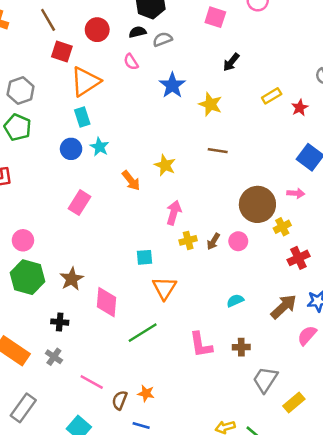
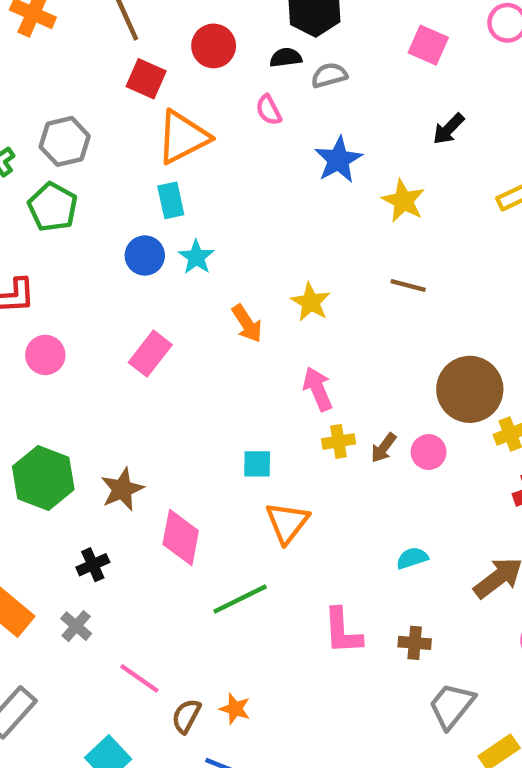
pink arrow: (174, 213) -> (318, 389), turned -45
pink circle: (23, 240) -> (45, 355), moved
black cross: (60, 322) -> (93, 565), turned -35

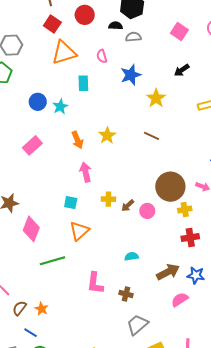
pink semicircle: (269, 110) -> (102, 56), moved
cyan rectangle: (171, 200) -> (83, 83), moved
pink arrow: (318, 389) -> (86, 172), moved

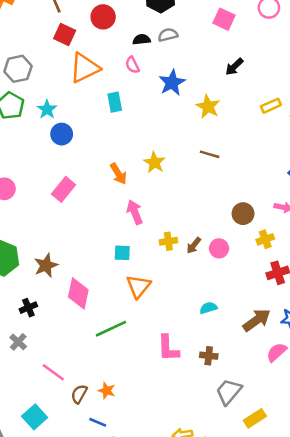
black semicircle: (116, 26) -> (142, 40), moved
cyan star: (60, 107) -> (47, 109), moved
brown circle: (170, 187) -> (243, 214), size x0.6

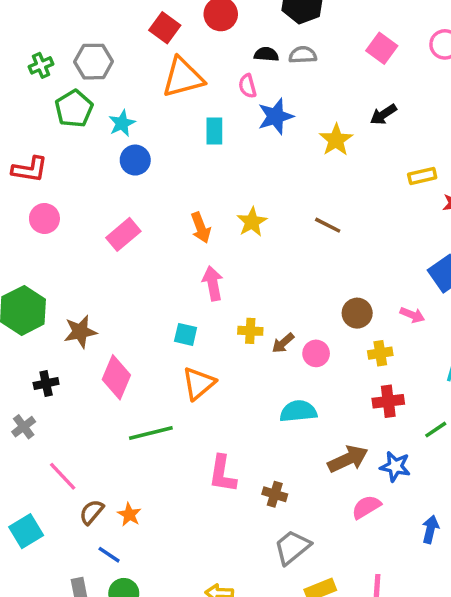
blue star: (172, 83) -> (276, 116), moved
yellow star: (208, 107) -> (336, 140), moved
cyan semicircle: (208, 308) -> (298, 411), moved, size x1.5

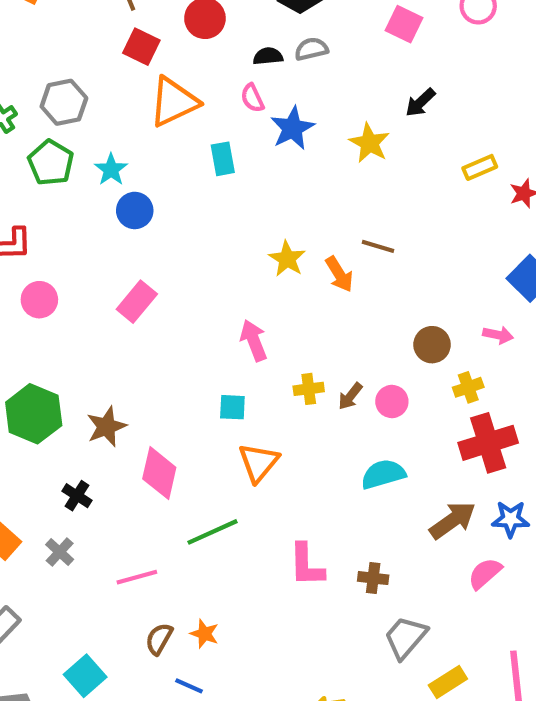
orange arrow: (201, 228) -> (339, 274), moved
black cross: (46, 383) -> (77, 496), turned -35
red cross: (388, 401) -> (488, 443), size x1.5
pink line: (63, 476) -> (137, 577), moved, turned -52

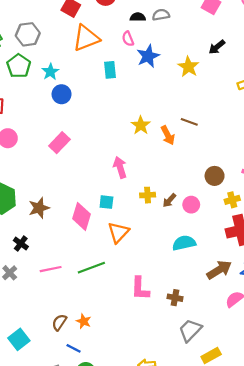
pink diamond: (159, 473) -> (82, 216), moved
pink line: (137, 577) -> (51, 269), moved

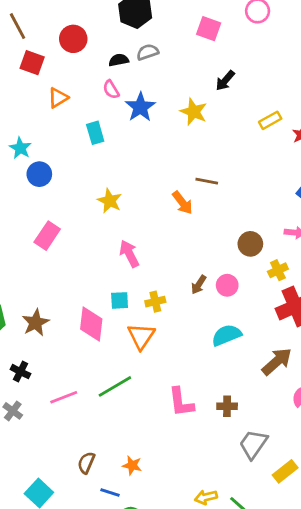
orange triangle: (86, 38) -> (58, 98), size x0.6
yellow star: (141, 125) -> (110, 201), moved
yellow cross: (148, 195) -> (155, 302), moved
orange star: (84, 321) -> (132, 465), moved

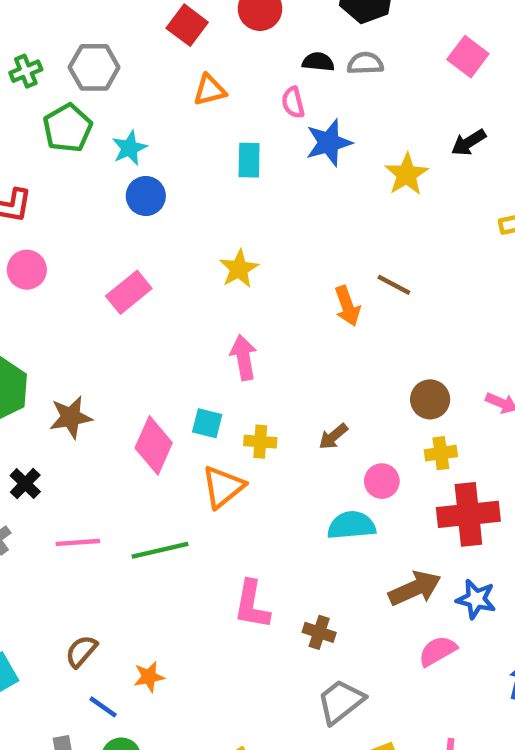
yellow cross: (278, 270) -> (441, 453), moved
pink circle: (227, 285) -> (382, 481), moved
orange star: (132, 465) -> (149, 677), turned 30

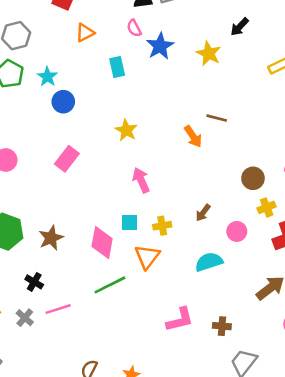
cyan semicircle: (351, 525) -> (209, 262), moved
pink line: (78, 542) -> (58, 309), moved
green line: (160, 550) -> (110, 285), moved
pink L-shape: (252, 605) -> (180, 320), turned -100

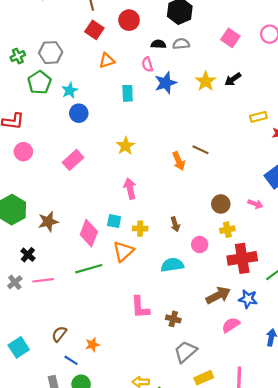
yellow star: (209, 53) -> (206, 81), moved
brown arrow: (203, 213) -> (175, 224), turned -64
pink L-shape: (180, 320) -> (140, 307), turned 90

